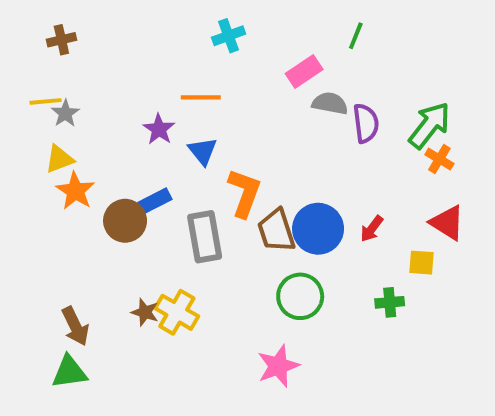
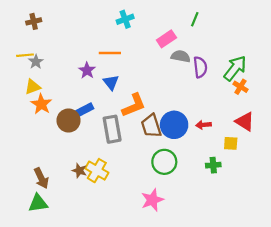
orange L-shape: (244, 193) -> (134, 105), turned 48
red arrow: (372, 229) -> (203, 125), turned 48

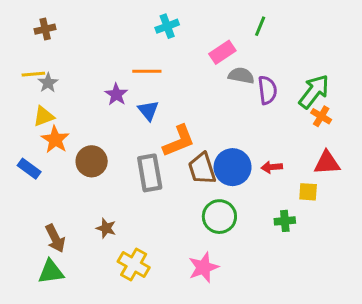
blue rectangle: (85, 110) -> (29, 169), moved, turned 63
red triangle: (245, 122) -> (327, 163), turned -36
yellow cross: (97, 171) -> (134, 264), moved

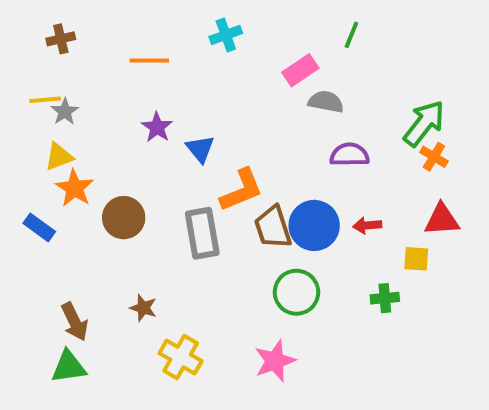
orange line: (147, 71) -> (149, 60), moved
purple semicircle: (267, 90) -> (349, 155), moved, turned -84

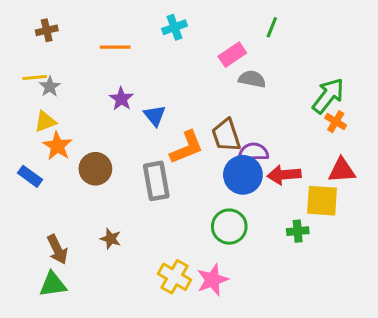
purple semicircle: (349, 155) -> (254, 152), moved
red arrow: (367, 225) -> (284, 175), size x1.5
brown trapezoid: (273, 227) -> (226, 135), moved
yellow square: (416, 259) -> (322, 201), size x1.6
yellow cross: (181, 357) -> (174, 277), moved

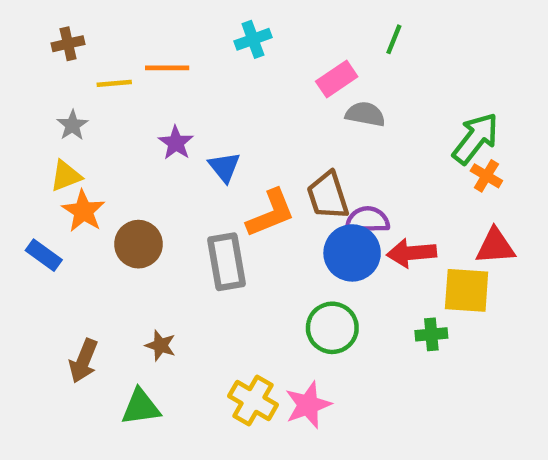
yellow line: (35, 77) -> (114, 83), moved
brown arrow: (57, 249) -> (83, 361), turned 48
green triangle: (53, 284) -> (141, 407), moved

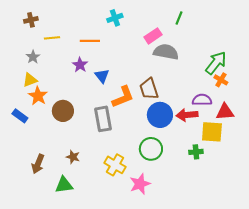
orange line: (167, 68) -> (90, 41), moved
gray semicircle: (365, 114) -> (166, 52), size x1.4
purple semicircle: (368, 220) -> (202, 100), moved
yellow cross: (253, 400) -> (115, 165), moved

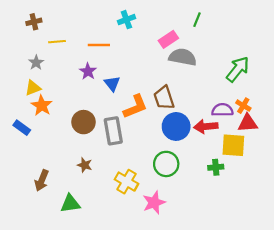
orange cross: (221, 80) -> (243, 106), moved
brown circle: (63, 111) -> (84, 122), moved
brown star: (73, 157) -> (85, 165), moved

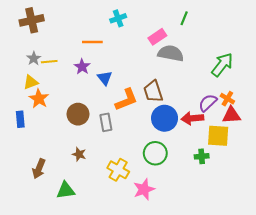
brown cross: (34, 22) -> (32, 20), size x1.6
yellow line: (57, 42) -> (49, 62), moved
purple semicircle: (222, 110) -> (208, 103), turned -42
blue rectangle: (22, 128) -> (20, 119), turned 49
gray rectangle: (113, 131) -> (106, 122), size x0.7

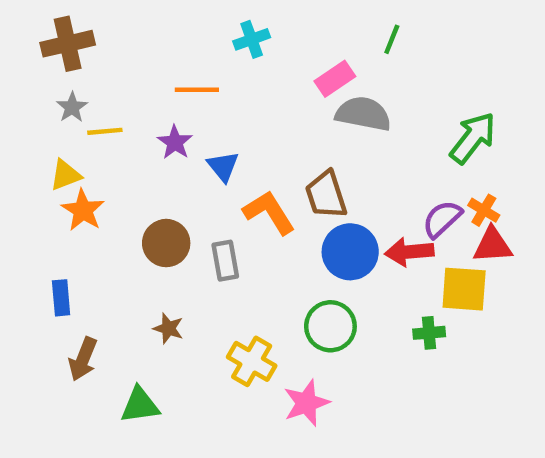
gray star: (34, 58) -> (72, 107), moved
orange L-shape: (126, 100) -> (269, 212), turned -100
blue rectangle: (20, 119) -> (61, 298), moved

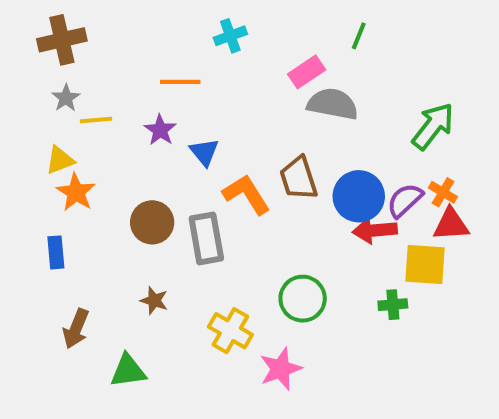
blue circle: (350, 252) -> (359, 196), moved
gray rectangle: (225, 261) -> (206, 238), size x1.4
blue rectangle: (61, 298) -> (56, 252), moved

